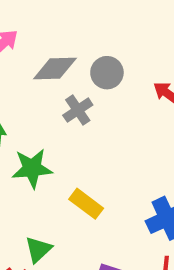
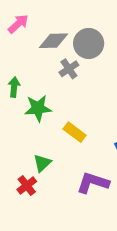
gray circle: (107, 73) -> (89, 43), size x1.4

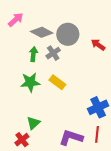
gray diamond: (53, 41) -> (42, 32), turned 30
green arrow: (14, 87) -> (33, 54), moved
yellow rectangle: (75, 132) -> (57, 82), moved

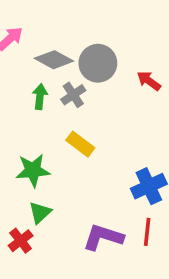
green star: (30, 82) -> (33, 170), moved

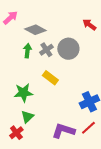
gray circle: (98, 63) -> (68, 49), moved
red arrow: (149, 81) -> (89, 25), moved
red line: (147, 232) -> (88, 128), turned 42

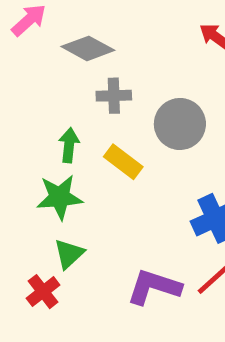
gray circle: (68, 49) -> (180, 124), moved
gray cross: (46, 50) -> (114, 96), turned 32
green arrow: (27, 51) -> (69, 145), moved

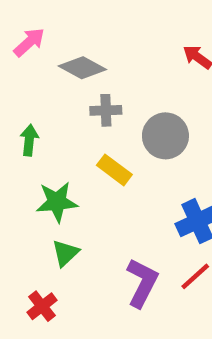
green arrow: (69, 145) -> (29, 140), moved
purple L-shape: (154, 287) -> (142, 283), turned 99
red cross: (43, 292) -> (42, 306), moved

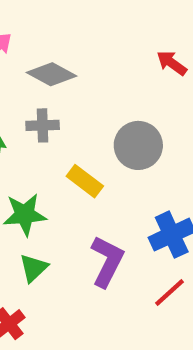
gray cross: (106, 110) -> (43, 125), moved
purple L-shape: (142, 283) -> (107, 261), moved

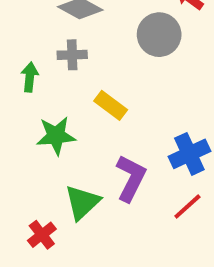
gray circle: (138, 145) -> (159, 35), moved
green triangle: (34, 268) -> (82, 202), moved, size x1.4

